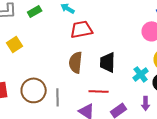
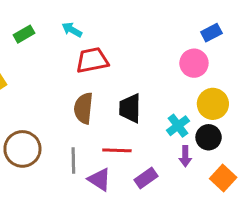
gray line: (58, 97) -> (73, 161), moved
purple arrow: (146, 103) -> (185, 156), moved

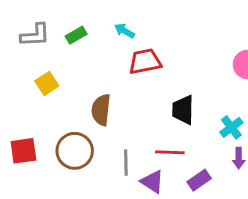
brown semicircle: (83, 108) -> (101, 110), moved

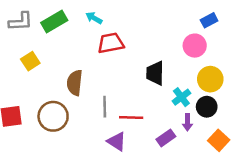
green rectangle: (76, 35) -> (54, 22), size x1.5
black trapezoid: (183, 110) -> (155, 73), moved
gray line: (126, 163) -> (105, 107), moved
purple rectangle: (199, 180) -> (166, 138), moved

